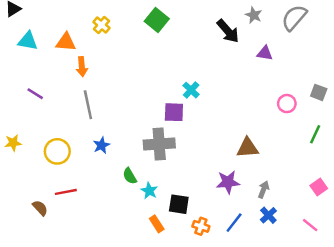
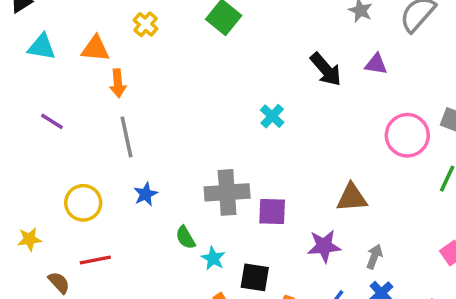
black arrow: (228, 31) -> (326, 69), moved
pink circle: (287, 104) -> (407, 135), size x1.6
purple square: (174, 112) -> (272, 211), moved
yellow star: (13, 143) -> (29, 239), moved

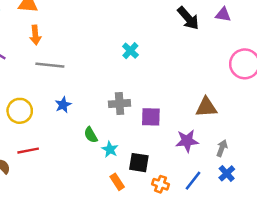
orange arrow: (118, 83) -> (35, 35), moved
cyan cross: (272, 116) -> (130, 51), moved
gray line: (127, 137) -> (50, 65), turned -72
gray cross: (227, 192) -> (120, 104), size x0.7

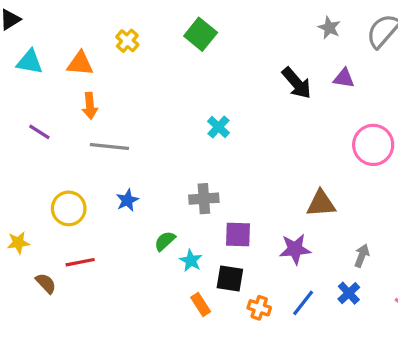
purple square: (151, 117) -> (238, 234), moved
green semicircle: (91, 135) -> (165, 241), turned 77
gray arrow: (222, 148) -> (362, 256), moved

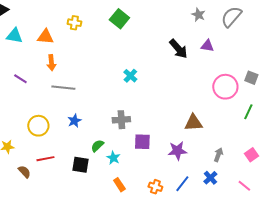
yellow cross: (127, 41) -> (74, 23), turned -32
black square: (230, 278) -> (80, 165), moved

